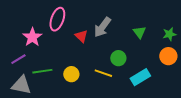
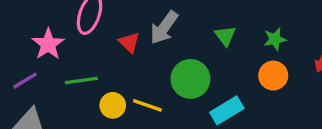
green circle: (118, 58) -> (190, 79), size x1.5
green line: (42, 71) -> (81, 81), moved
yellow line: (103, 73) -> (147, 105), moved

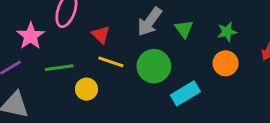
gray arrow: (164, 28) -> (150, 22), moved
yellow line: (147, 105) -> (111, 62), moved

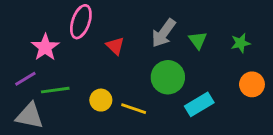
yellow line: (111, 62) -> (134, 109), moved
orange circle: (226, 63) -> (252, 84), moved
green line: (59, 68) -> (55, 90), moved

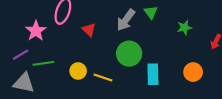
green triangle: (198, 40) -> (151, 12), moved
orange circle: (252, 84) -> (193, 72), moved
cyan rectangle: (199, 104) -> (153, 74), turned -60

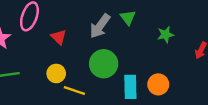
yellow circle: (78, 71) -> (56, 73), moved
orange circle: (193, 72) -> (158, 84), moved

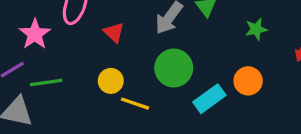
orange circle: (158, 84) -> (248, 81), moved
cyan rectangle: (130, 87) -> (209, 99), turned 55

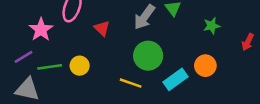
yellow circle: (111, 81) -> (80, 66), moved
yellow line: (135, 104) -> (131, 83), moved

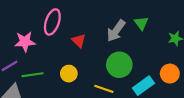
pink star: (41, 30) -> (25, 42), turned 30
yellow circle: (80, 66) -> (69, 74), moved

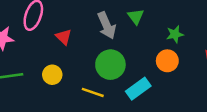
gray arrow: (116, 31) -> (107, 25), turned -60
orange circle: (170, 74) -> (167, 61), moved

